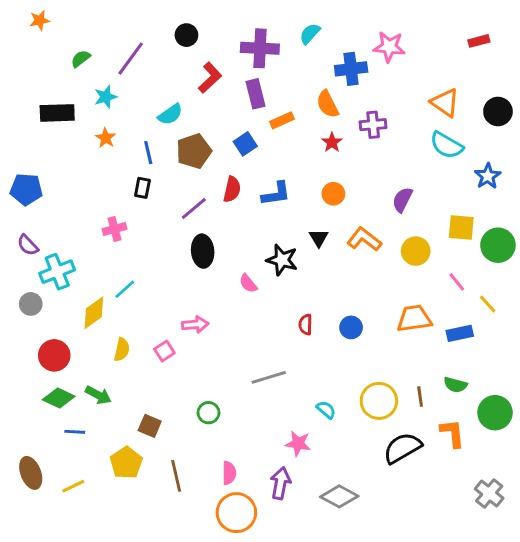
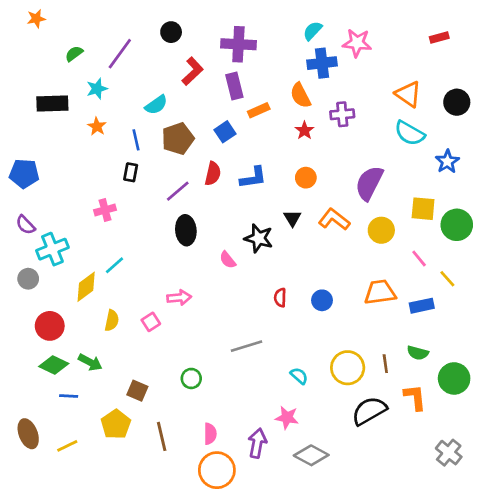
cyan semicircle: (310, 34) -> (313, 31), moved
purple semicircle: (402, 200) -> (369, 183), size x1.5
pink star: (298, 444) -> (287, 418), moved

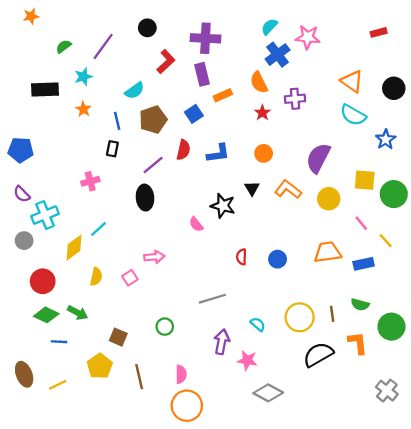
blue cross: (322, 63) -> (278, 55), turned -30
black ellipse: (186, 230) -> (145, 198), moved
purple arrow: (257, 443) -> (222, 342), moved

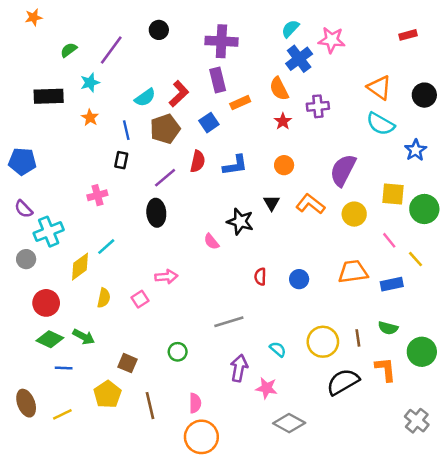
red L-shape: (166, 62) -> (179, 94), moved

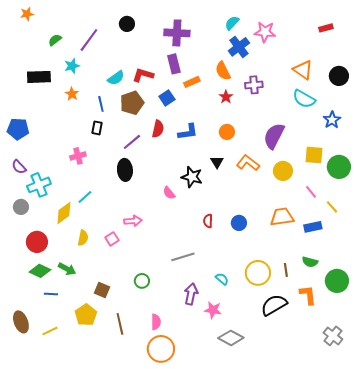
red L-shape: (179, 94) -> (143, 75), turned -120

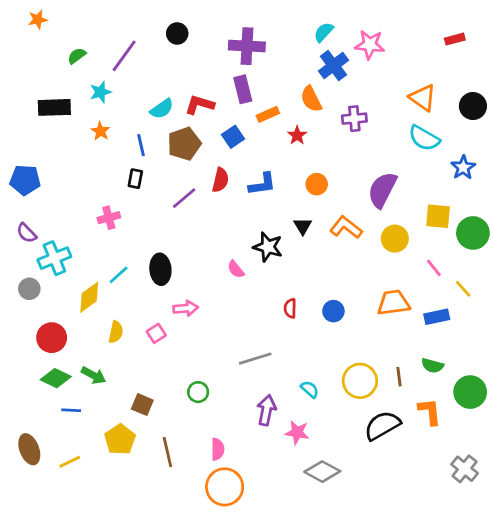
red star: (226, 97) -> (297, 135), moved
black ellipse: (125, 170) -> (160, 269), moved

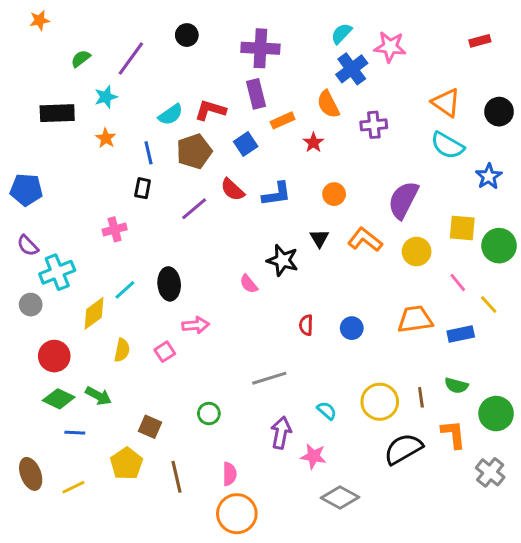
red semicircle: (220, 180) -> (232, 190), turned 120
gray cross: (465, 469) -> (490, 472), moved

